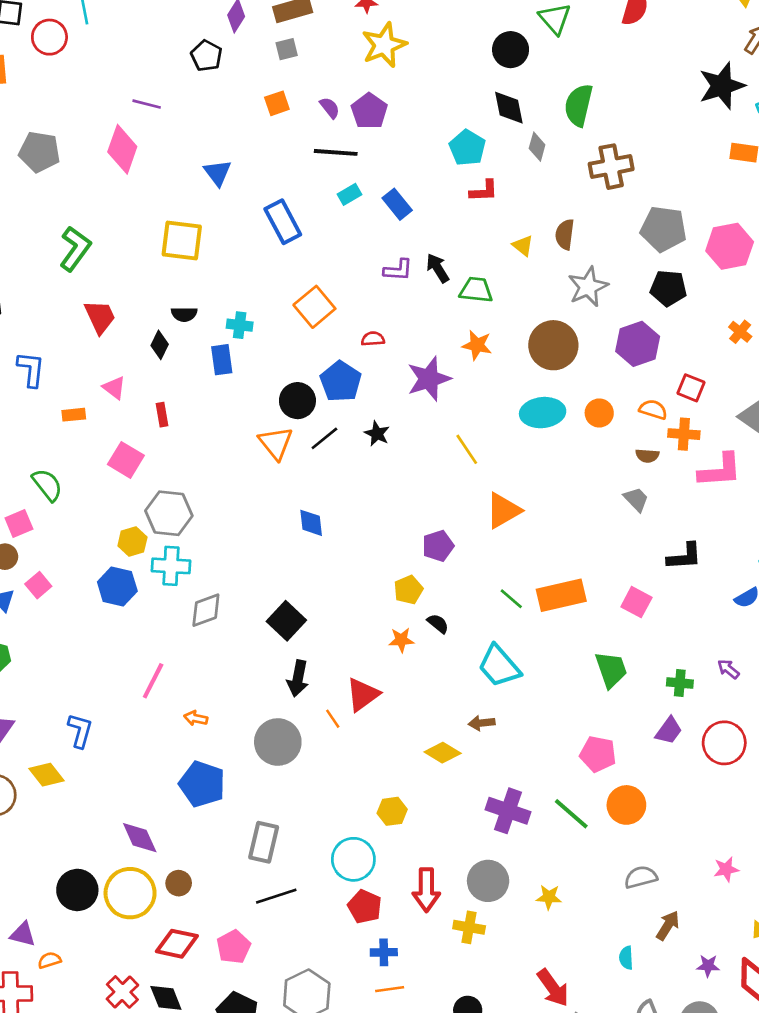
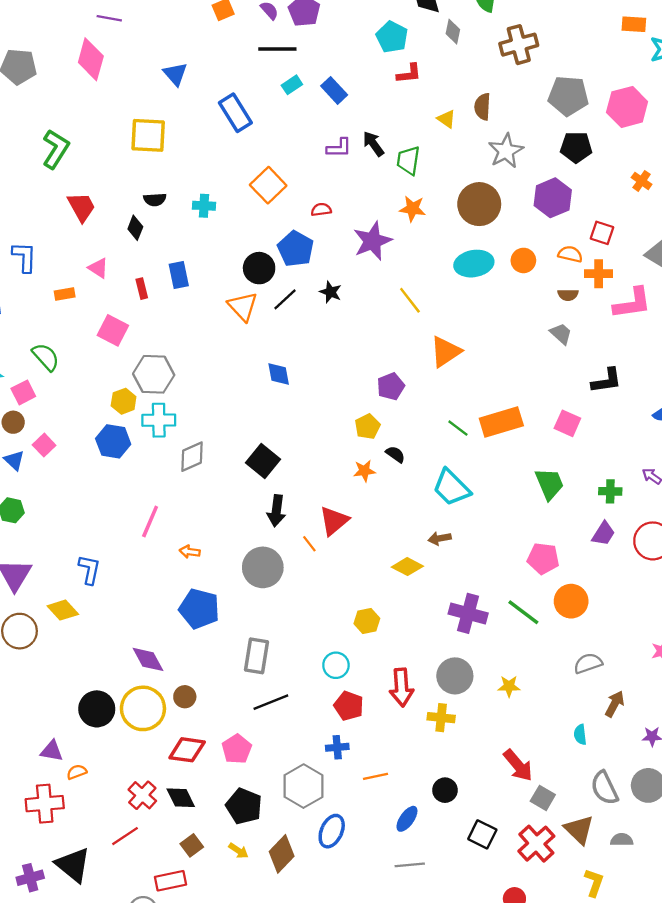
green trapezoid: (476, 290) -> (408, 160), turned -84
blue rectangle: (222, 360) -> (179, 275), moved
cyan circle: (353, 859) -> (336, 665), size x0.7
blue cross: (384, 952) -> (337, 747), moved

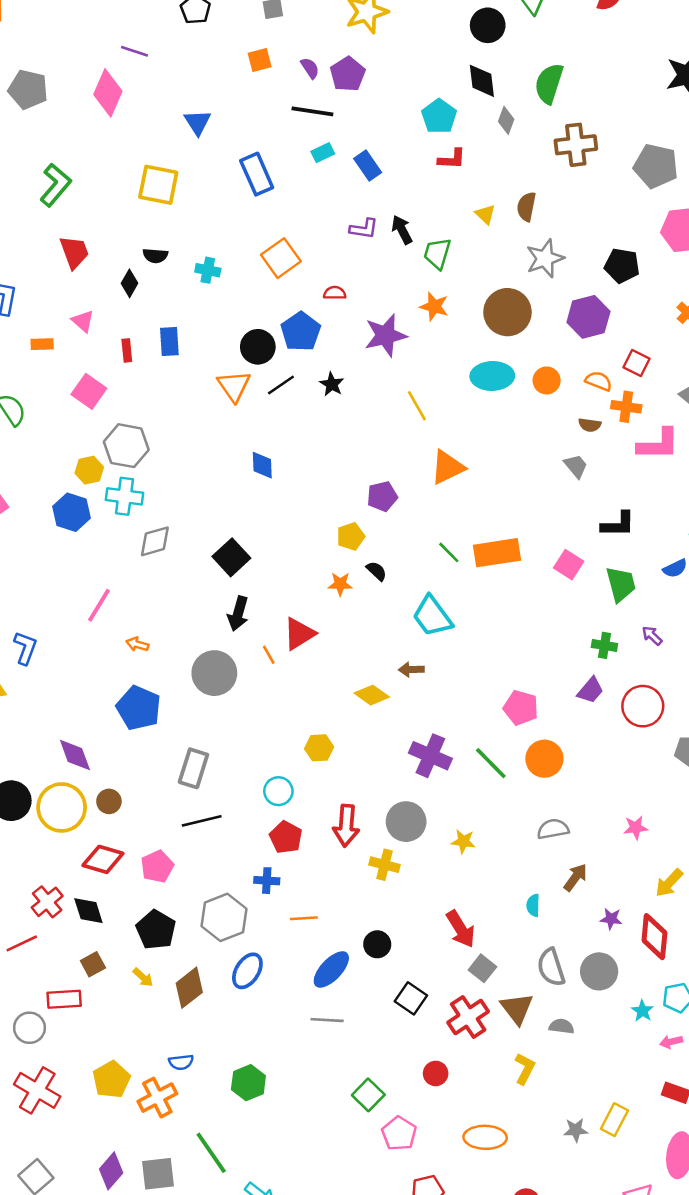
gray pentagon: (568, 96) -> (656, 166), moved
green trapezoid: (549, 484) -> (621, 584), moved
blue ellipse: (407, 819) -> (331, 969), size x1.4

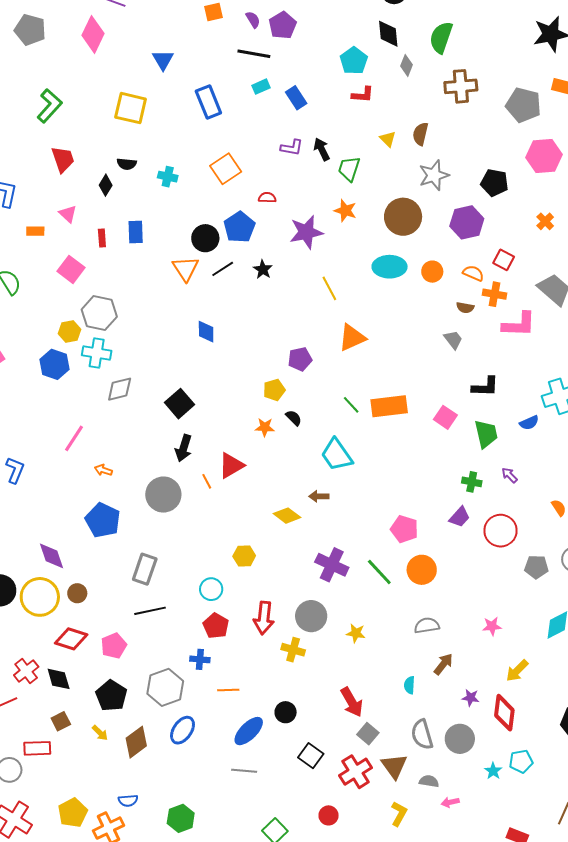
pink arrow: (671, 1042) -> (450, 802), moved

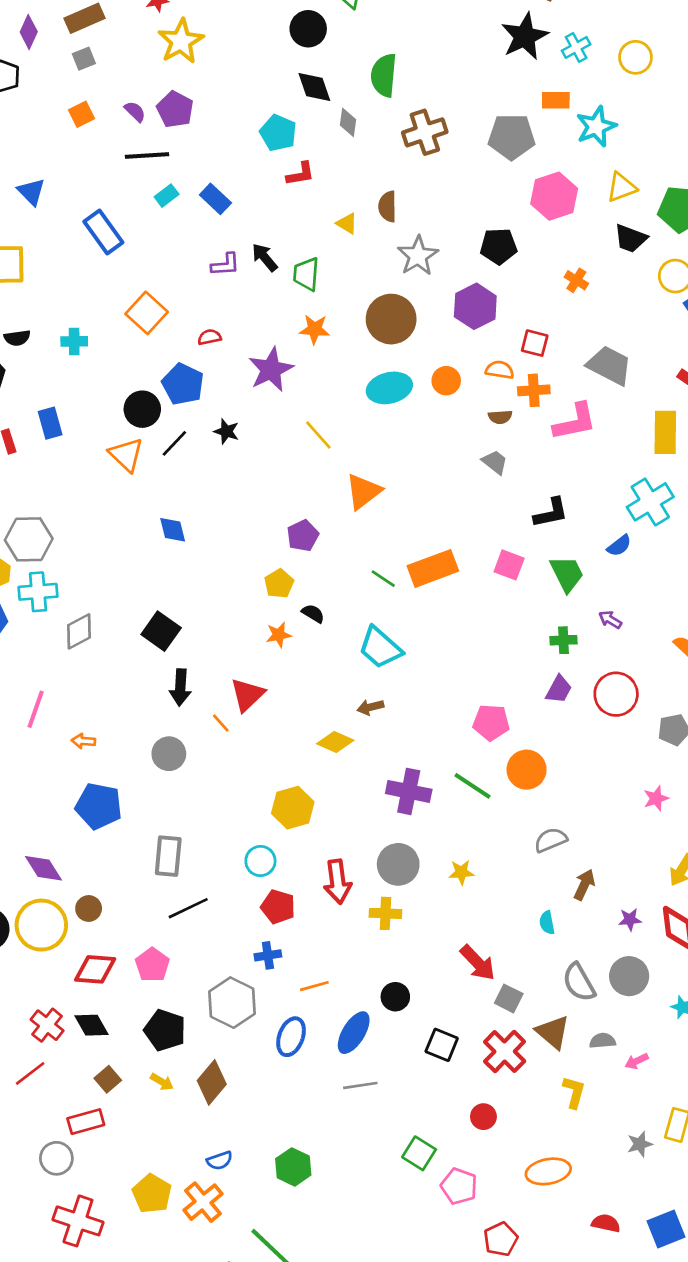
gray circle: (163, 495) -> (169, 754), size x0.7
yellow hexagon: (244, 556) -> (293, 808), size x1.4
pink star: (492, 626) -> (656, 798), moved
blue ellipse: (183, 730) -> (291, 1037), moved

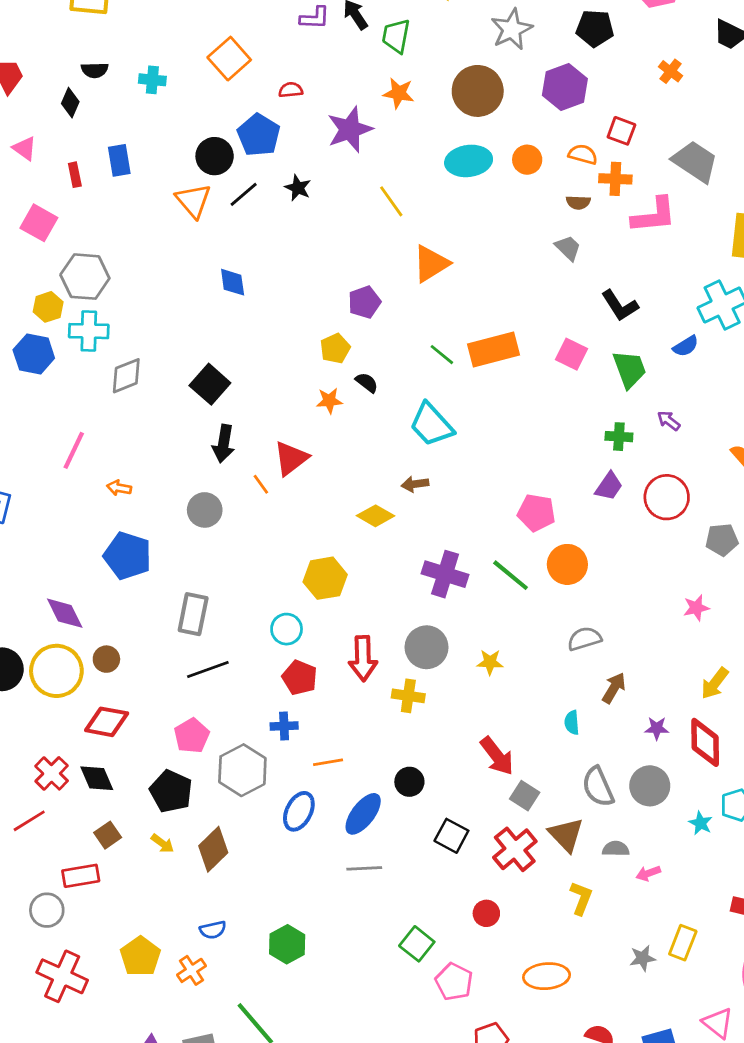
black L-shape: (551, 513) -> (620, 306), turned 63
pink pentagon: (152, 965) -> (192, 736), moved
orange cross: (203, 1202) -> (191, 970), size x0.7

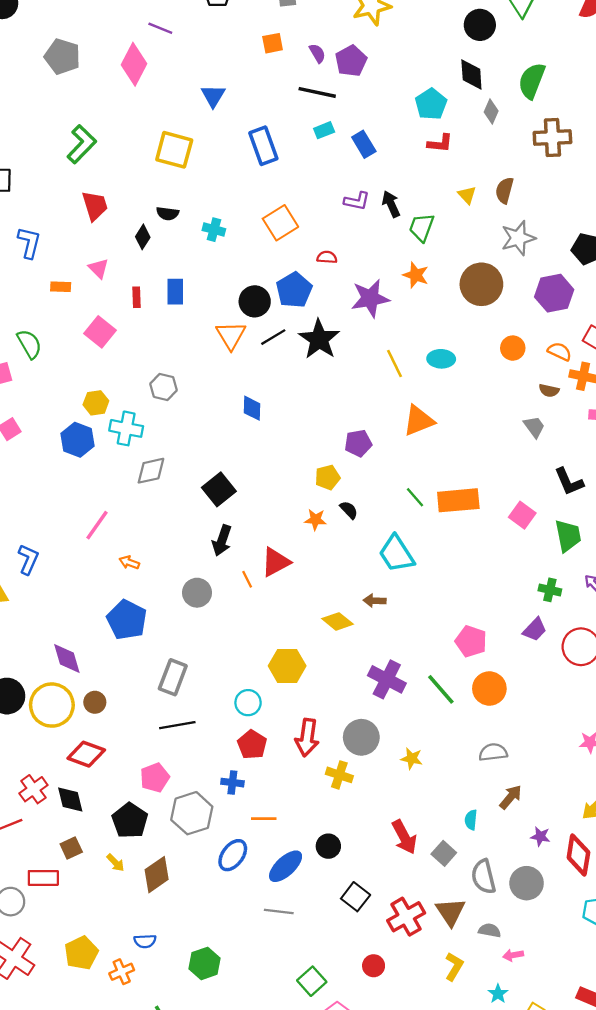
cyan ellipse: (469, 161) -> (441, 359), moved, size x0.7
black star: (298, 188) -> (319, 339), size x1.8
gray hexagon: (85, 277) -> (164, 387), moved, size x0.7
gray square: (525, 796) -> (444, 853), moved
cyan star: (701, 823) -> (498, 994), moved

